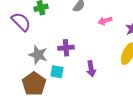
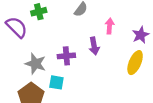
pink arrow: (105, 21) -> (110, 26), turned 112
purple arrow: (91, 69) -> (94, 46), moved

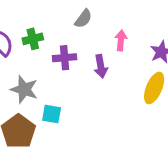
green cross: (39, 12) -> (33, 39), moved
purple cross: (66, 56) -> (65, 58), moved

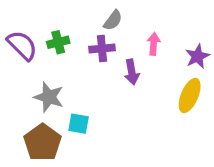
purple cross: (65, 58) -> (102, 49), moved

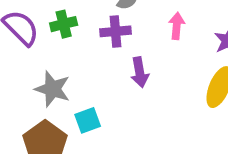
purple arrow: (132, 72) -> (140, 72), moved
cyan square: (79, 124) -> (88, 120), turned -30

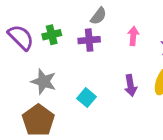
purple arrow: (140, 72) -> (131, 86), moved
cyan square: (88, 120) -> (86, 98), moved, turned -30

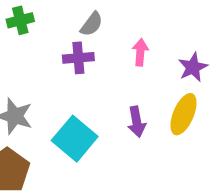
green cross: (52, 35) -> (20, 20), moved
cyan square: (86, 98) -> (75, 139), size x1.6

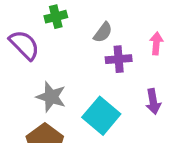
gray semicircle: (92, 24) -> (103, 32), moved
purple cross: (78, 58) -> (119, 59), moved

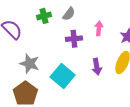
green cross: (56, 17) -> (44, 16), moved
gray semicircle: (103, 32) -> (69, 14), moved

